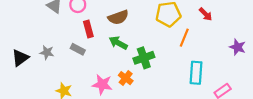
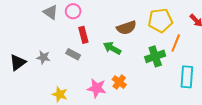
brown semicircle: (118, 17) -> (126, 28), moved
green cross: (144, 58) -> (155, 56), moved

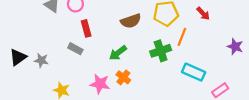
green arrow: (112, 48) -> (118, 53), moved, turned -66
gray star: (43, 57) -> (41, 60), moved
cyan rectangle: (187, 77) -> (194, 72), turned -70

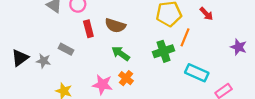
brown semicircle: (131, 21) -> (115, 26), moved, turned 36
gray rectangle: (75, 49) -> (66, 49), moved
green arrow: (118, 53) -> (121, 53), turned 72

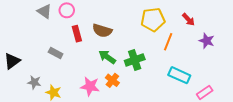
purple star: (239, 47) -> (207, 41), moved
green cross: (164, 51) -> (135, 60), moved
gray star: (43, 61) -> (34, 82), moved

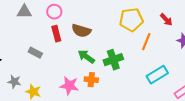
pink circle: (67, 10) -> (54, 12), moved
gray triangle: (44, 11) -> (24, 12), turned -35
cyan rectangle: (179, 75) -> (157, 75), turned -55
orange cross: (112, 80) -> (91, 80), turned -32

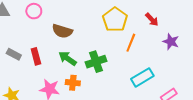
yellow pentagon: (131, 20) -> (115, 20), turned -30
red rectangle: (56, 34) -> (36, 56), moved

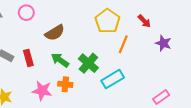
brown semicircle: (62, 31) -> (55, 33), turned -48
green cross: (96, 62) -> (88, 63), turned -30
cyan rectangle: (142, 77) -> (113, 79), moved

